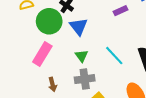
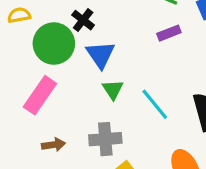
green triangle: (82, 56) -> (113, 90), moved
brown arrow: (53, 84) -> (54, 145), turned -88

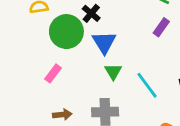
purple rectangle: (169, 33) -> (161, 27), turned -36
pink rectangle: (40, 95) -> (53, 73), size x0.6

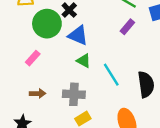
blue triangle: (104, 42) -> (78, 35), turned -40
green triangle: (113, 72) -> (84, 61), turned -35

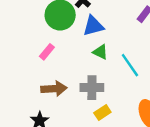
blue triangle: (78, 35) -> (93, 26), turned -35
brown arrow: (38, 94) -> (54, 89), size x1.5

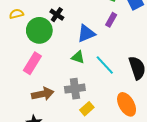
blue triangle: (93, 26) -> (86, 33), moved
pink rectangle: (47, 52) -> (32, 63), size x1.5

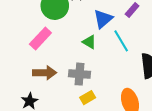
blue triangle: (86, 33) -> (103, 19), turned -30
cyan line: (105, 65) -> (121, 41), moved

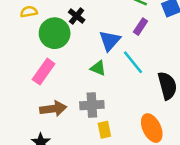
yellow rectangle: (88, 98) -> (104, 130), turned -64

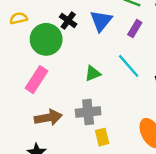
blue triangle: (110, 41) -> (101, 21), moved
green triangle: (98, 68) -> (93, 74), turned -42

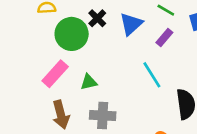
green triangle: (93, 74) -> (89, 82), moved
brown arrow: (48, 118) -> (61, 115), turned 76

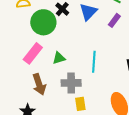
cyan line: (152, 75) -> (94, 62), moved, turned 40

